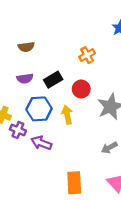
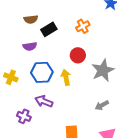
black rectangle: (53, 80) -> (49, 29), moved
purple cross: (18, 130) -> (24, 116), moved

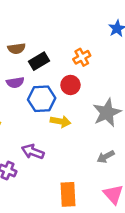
red circle: (78, 55) -> (70, 85), moved
blue hexagon: (42, 72) -> (42, 99), moved
yellow arrow: (66, 77) -> (60, 121), turned 112

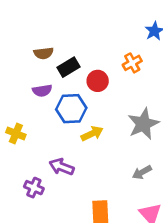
orange cross: (82, 57) -> (132, 63), moved
red circle: (70, 85) -> (98, 81), moved
yellow arrow: (60, 121) -> (92, 134), turned -36

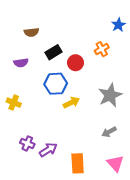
brown semicircle: (44, 53) -> (31, 32), moved
purple semicircle: (42, 91) -> (21, 63), moved
purple arrow: (62, 167) -> (48, 150), moved, turned 126

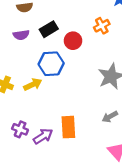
purple semicircle: (21, 63) -> (21, 35), moved
yellow arrow: (71, 103) -> (33, 84), moved
orange rectangle: (78, 163) -> (68, 127), moved

